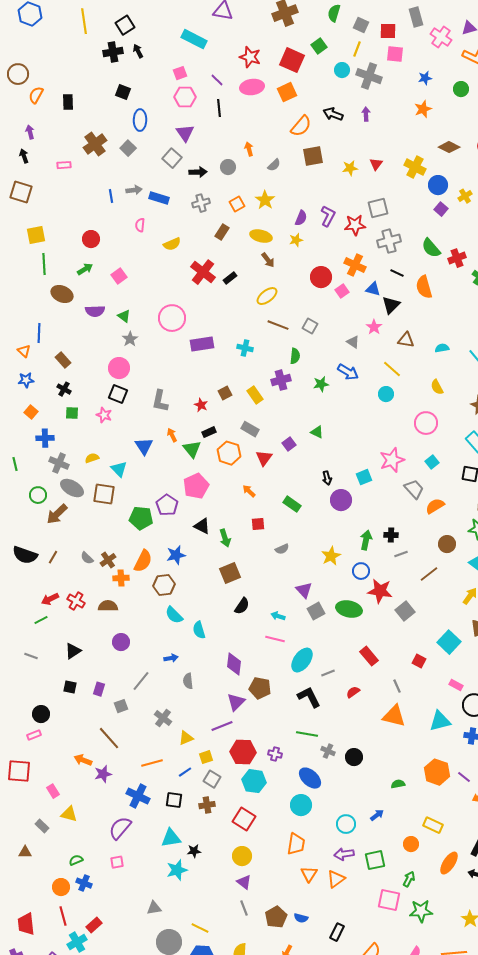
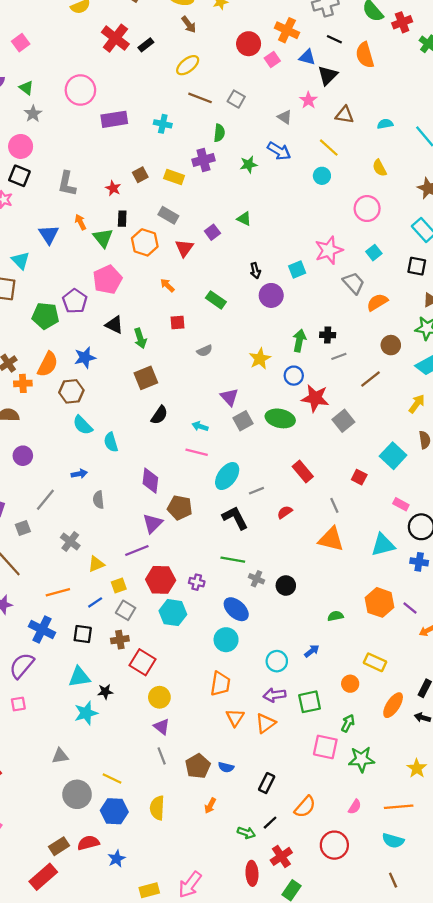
yellow rectangle: (255, 395) -> (174, 177), turned -36
black rectangle: (209, 432) -> (122, 219), turned -64
red square: (244, 819) -> (142, 662), moved

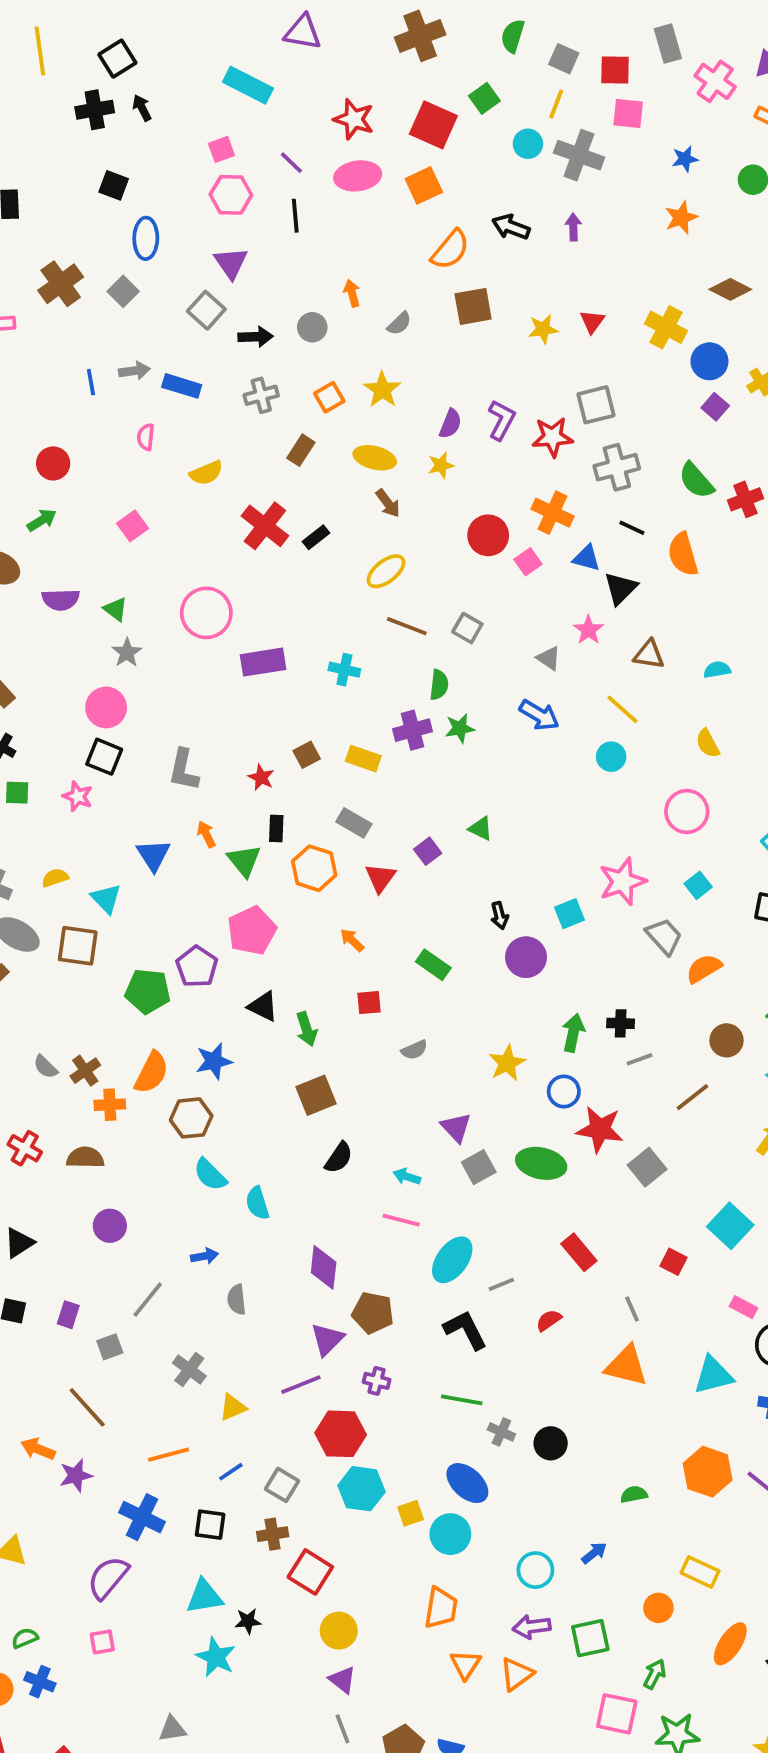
pink square: (21, 43) -> (133, 526), moved
green star: (249, 165) -> (460, 728), moved
purple cross: (197, 582) -> (377, 1381), moved
yellow square: (119, 586) -> (411, 1513), moved
cyan star: (86, 713) -> (216, 1657), turned -30

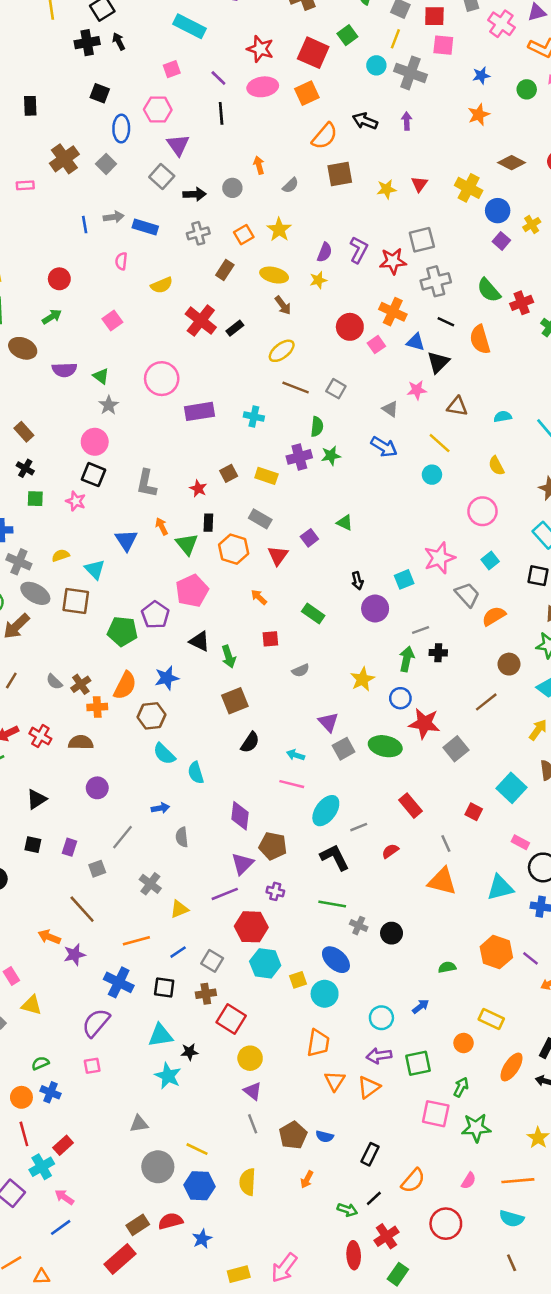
pink hexagon: (231, 195) -> (158, 110), moved
pink star: (588, 630) -> (417, 390), turned 30
gray line: (639, 1059) -> (421, 630), moved

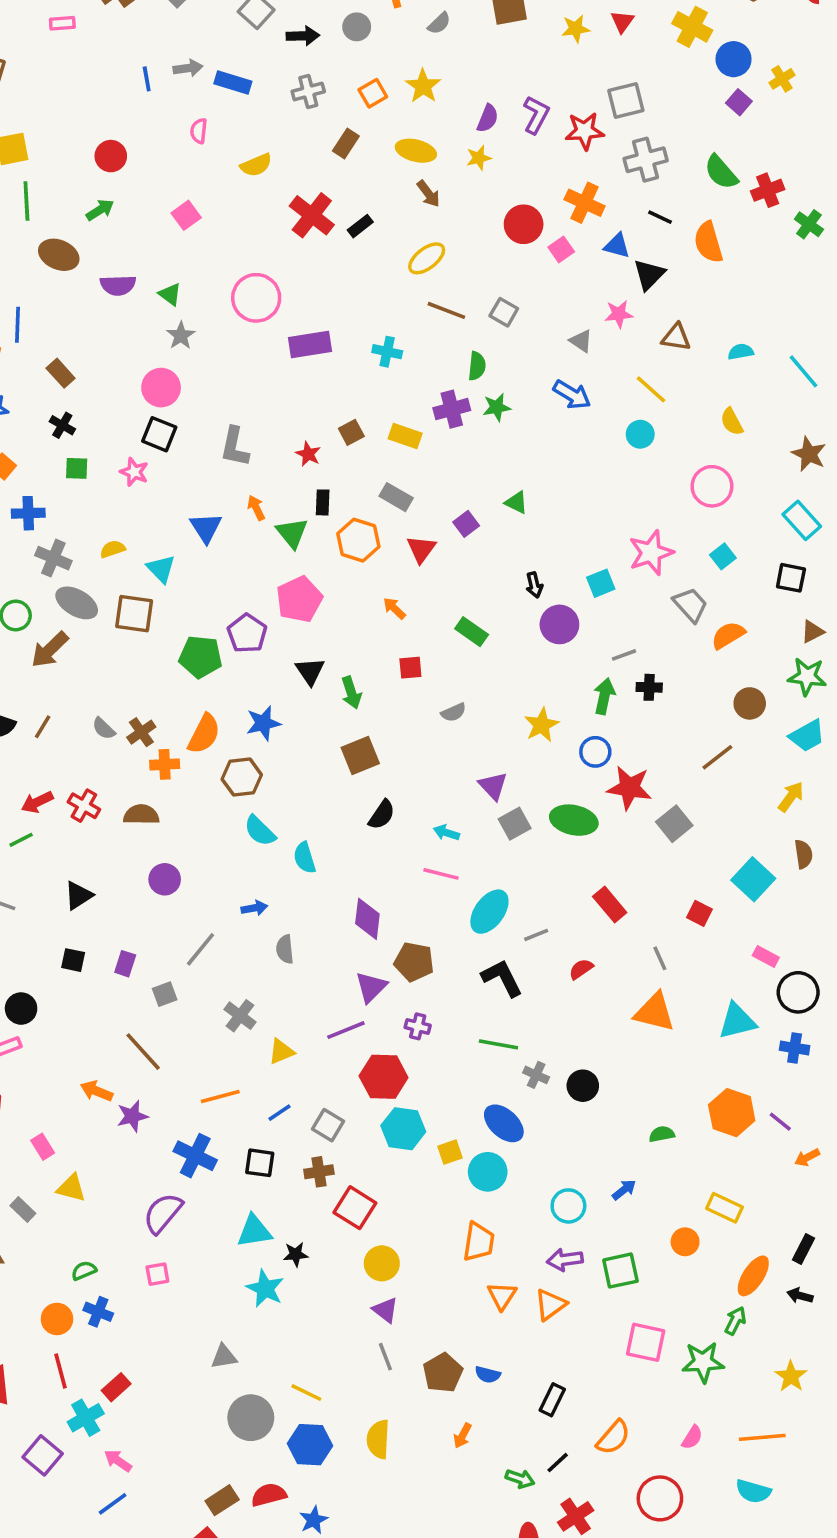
black triangle: (200, 641) -> (310, 671), turned 30
green arrow: (461, 1087) -> (735, 1321), moved

